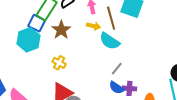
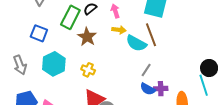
brown line: (111, 18) -> (151, 35), moved
blue square: (37, 23) -> (39, 33), moved
cyan hexagon: (28, 40) -> (54, 64), moved

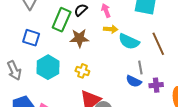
brown line: (151, 35) -> (158, 44), moved
brown star: (87, 37) -> (79, 38), turned -30
gray line: (146, 70) -> (140, 68), turned -40
blue semicircle: (148, 89) -> (134, 81), moved

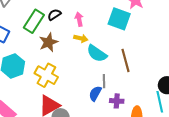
brown star: (79, 38) -> (48, 42), turned -30
yellow cross: (82, 71) -> (46, 75), size x1.6
blue semicircle: (134, 81) -> (95, 93), turned 84

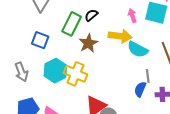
pink arrow: (79, 19) -> (132, 16), moved
yellow arrow: (81, 38) -> (120, 36), size x1.6
yellow cross: (46, 75) -> (76, 74), moved

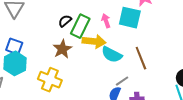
green rectangle: (72, 24) -> (80, 26), moved
cyan hexagon: (55, 71) -> (15, 63), moved
gray line: (148, 76) -> (122, 81), turned 64

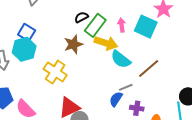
brown line: (141, 58) -> (149, 68), turned 60

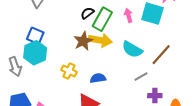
yellow arrow: (106, 43) -> (100, 40), moved
yellow cross: (55, 72) -> (69, 71), size x0.7
blue semicircle: (116, 99) -> (98, 78), moved, turned 56

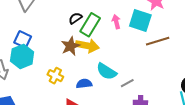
cyan semicircle: (132, 49) -> (107, 71), moved
brown line: (161, 55) -> (158, 41), moved, turned 30

